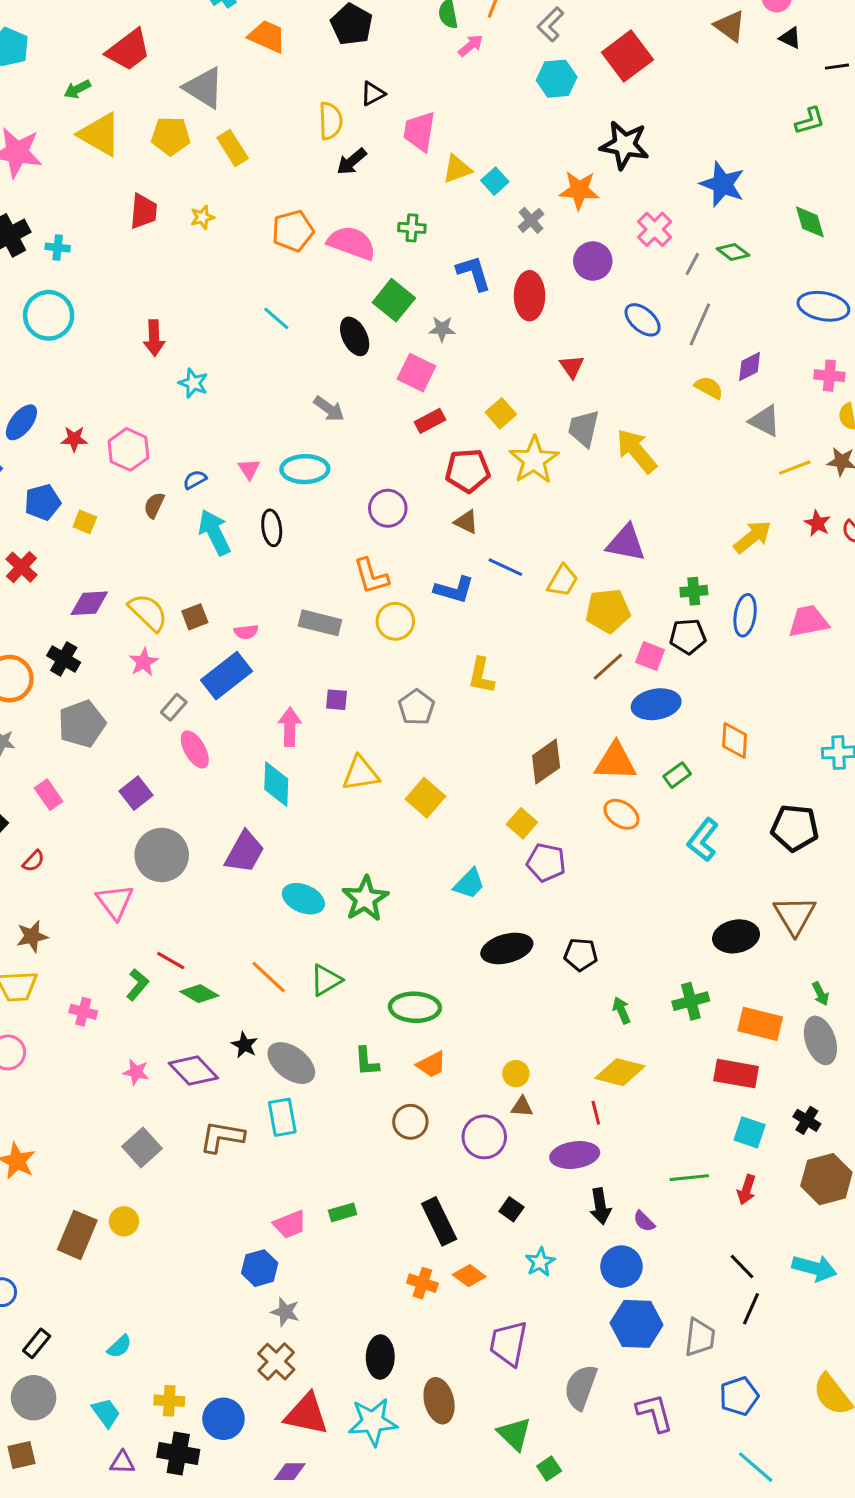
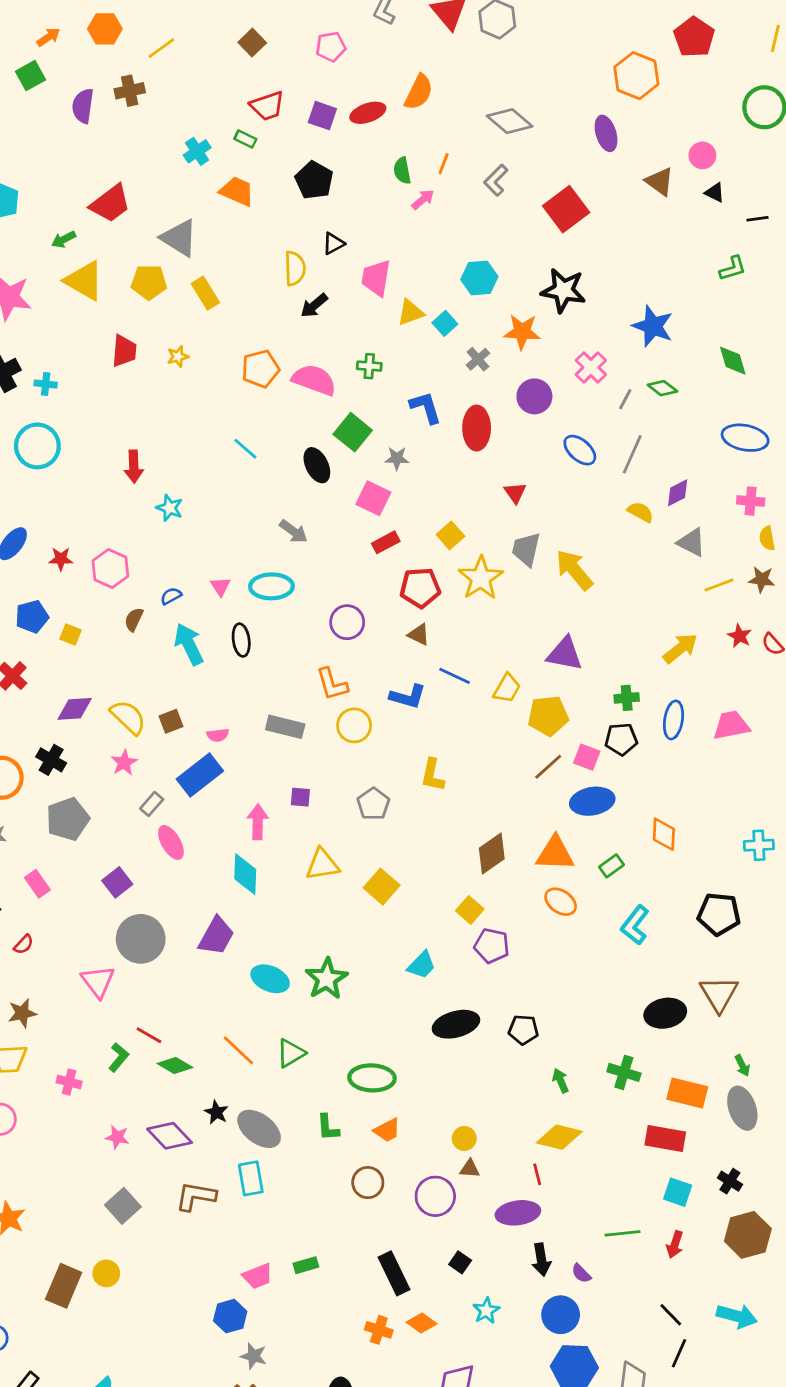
cyan hexagon: (557, 79) -> (479, 278), moved
green cross: (691, 1001) -> (624, 1072), turned 32

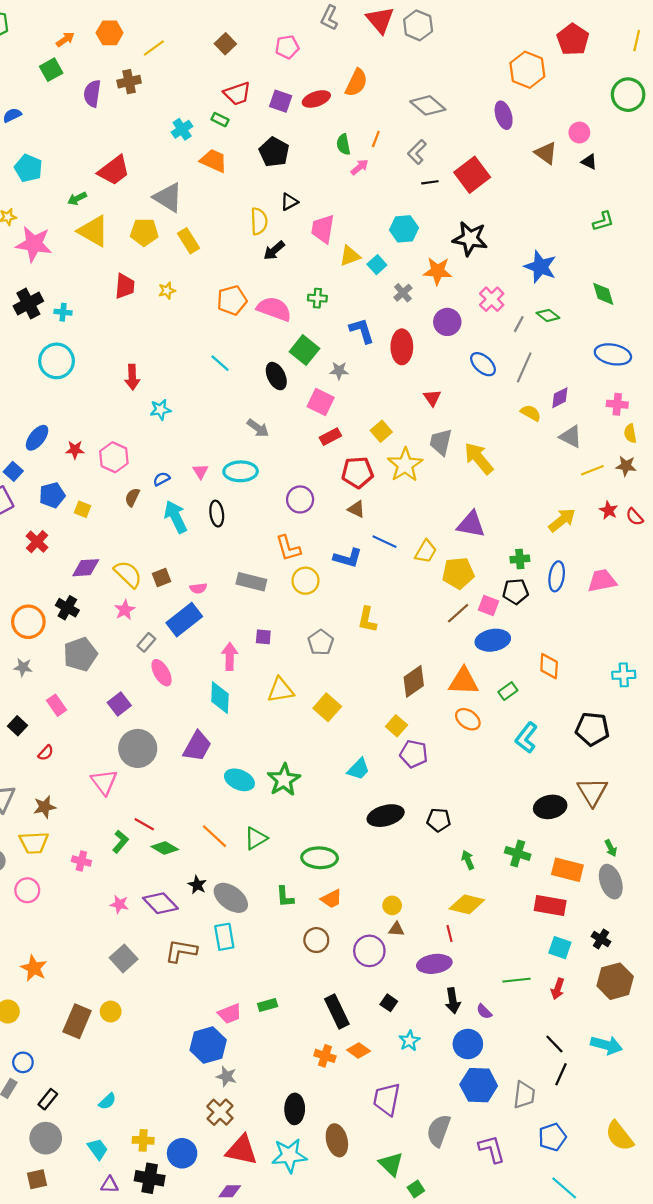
black line: (757, 219) -> (430, 182), moved
cyan star: (170, 508) -> (160, 410), turned -30
blue hexagon: (230, 1316) -> (208, 1045), size x1.4

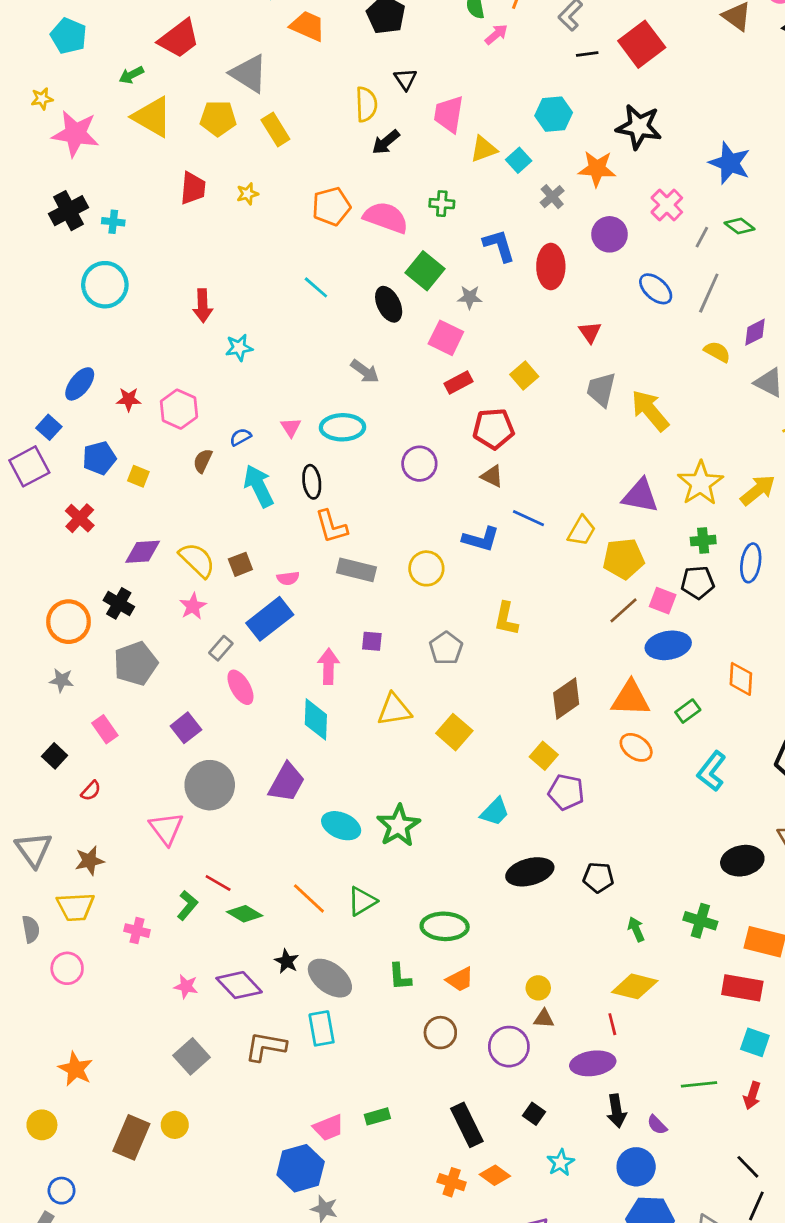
black triangle: (289, 202) -> (405, 79), turned -36
yellow star: (405, 465) -> (700, 483), moved
orange L-shape: (288, 548) -> (331, 527), moved

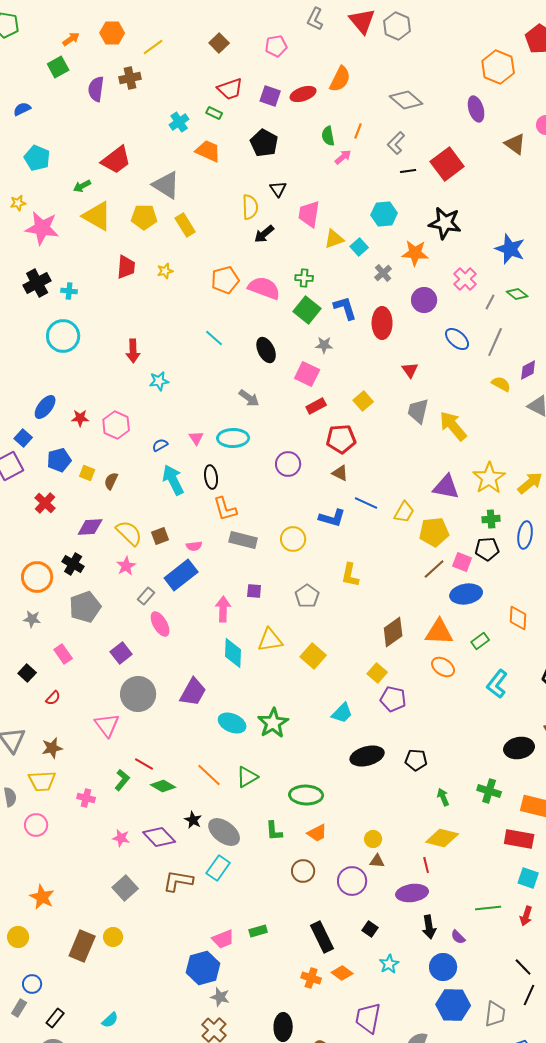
green square: (425, 271) -> (307, 310), moved
brown semicircle: (203, 461) -> (111, 481), moved
cyan diamond: (316, 719) -> (233, 653), moved
cyan rectangle: (322, 1028) -> (218, 868), turned 45

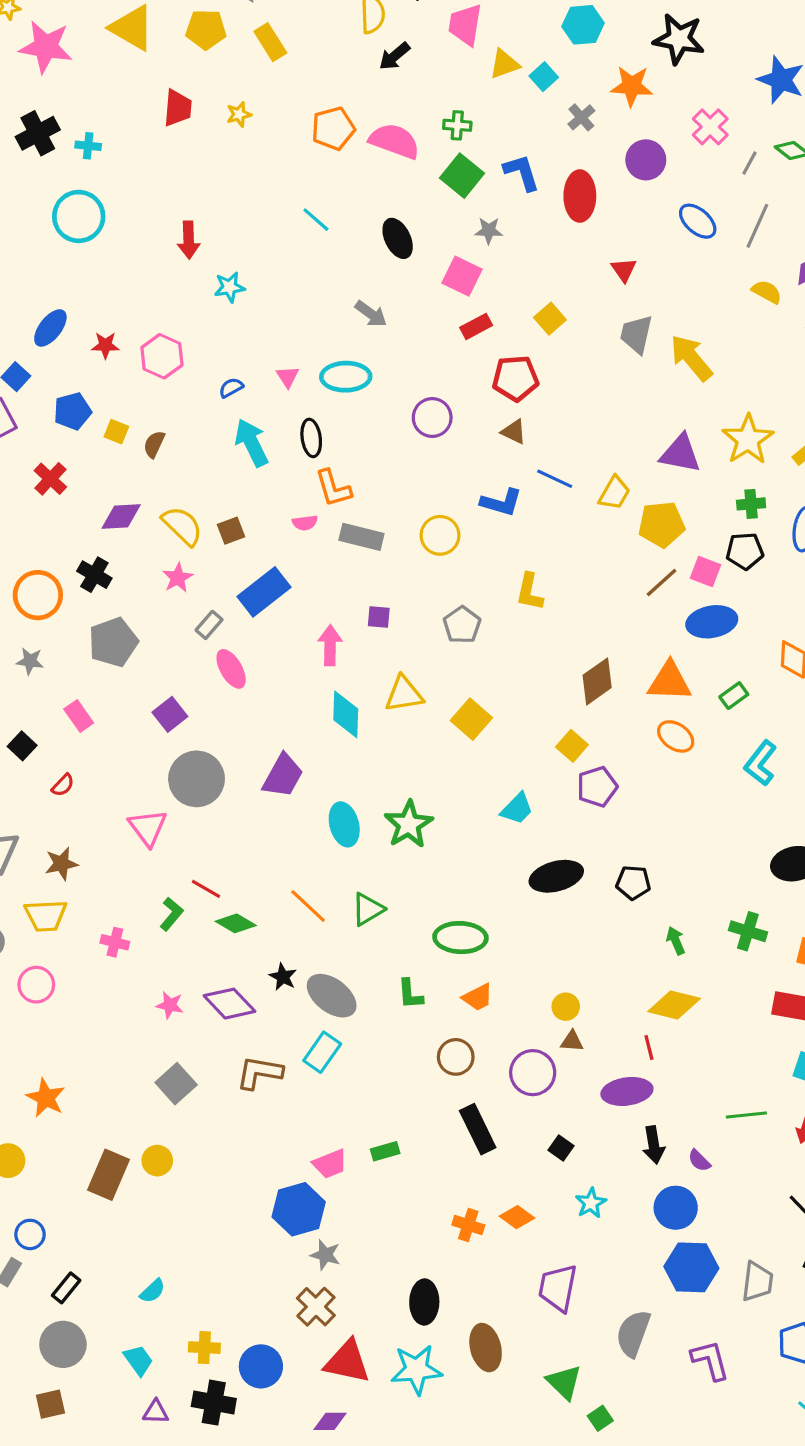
pink semicircle: (194, 546) -> (305, 523), moved
purple pentagon: (393, 699) -> (597, 787), turned -30
cyan ellipse: (232, 723) -> (344, 824), turned 52
black rectangle: (322, 937) -> (478, 1129), moved

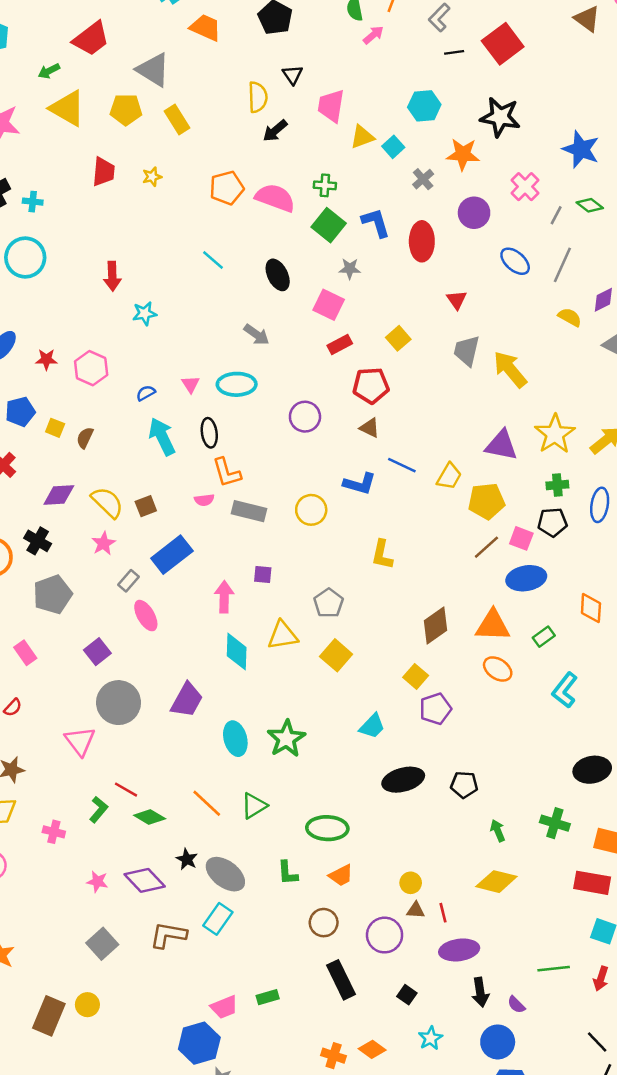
gray pentagon: (462, 625) -> (329, 603), moved
red line: (649, 1047) -> (443, 913), moved

